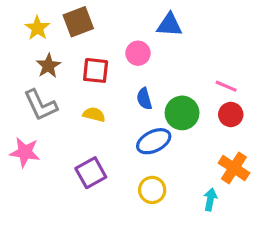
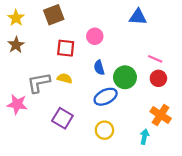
blue triangle: (169, 25) -> (138, 17), moved
yellow star: (37, 28) -> (16, 18), moved
brown star: (48, 66) -> (16, 45), moved
gray L-shape: (41, 105) -> (39, 83), moved, turned 105
purple square: (91, 173) -> (62, 118), turned -30

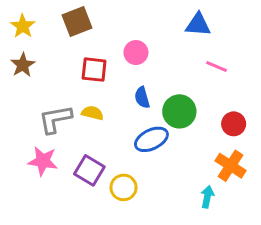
pink line: (155, 59) -> (217, 66), moved
red circle: (158, 78) -> (234, 124), moved
pink star: (17, 104) -> (43, 161), moved
yellow circle: (104, 130) -> (124, 187), moved

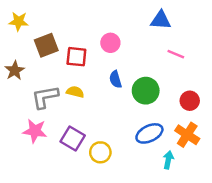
brown square: (77, 21) -> (46, 45), moved
yellow star: (23, 26) -> (19, 21), turned -30
brown star: (23, 65) -> (15, 71), moved
blue ellipse: (151, 139) -> (149, 133), moved

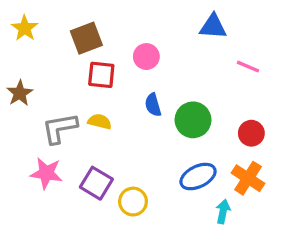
yellow star: (19, 21) -> (25, 28), turned 30
brown square: (46, 45) -> (86, 38), moved
pink line: (176, 54) -> (248, 67), moved

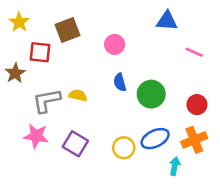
red square: (101, 75) -> (40, 52), moved
orange cross: (248, 178) -> (194, 140), turned 35
yellow circle: (133, 202) -> (124, 148), moved

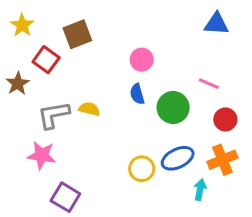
blue triangle: (167, 21) -> (216, 24), moved
pink circle: (115, 44) -> (142, 60), moved
red square: (40, 52) -> (46, 60), turned 30
pink line: (194, 52) -> (209, 84), moved
purple square: (75, 144) -> (65, 197), moved

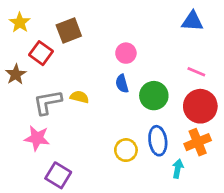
pink line: (209, 84) -> (196, 72), moved
red circle: (225, 119) -> (200, 106), size x1.6
blue ellipse: (178, 158) -> (158, 141), turned -72

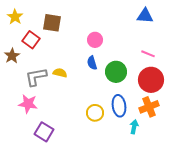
brown square: (69, 31) -> (52, 23), turned 30

